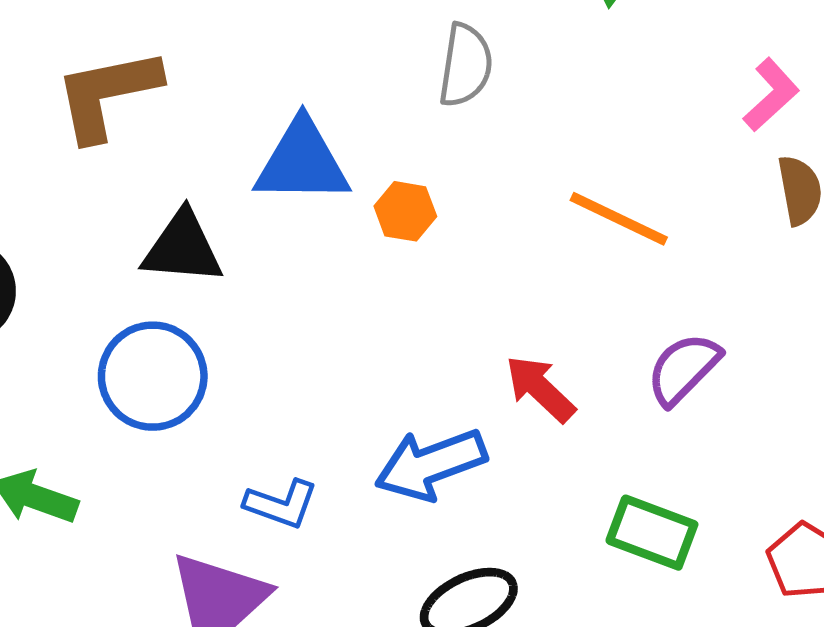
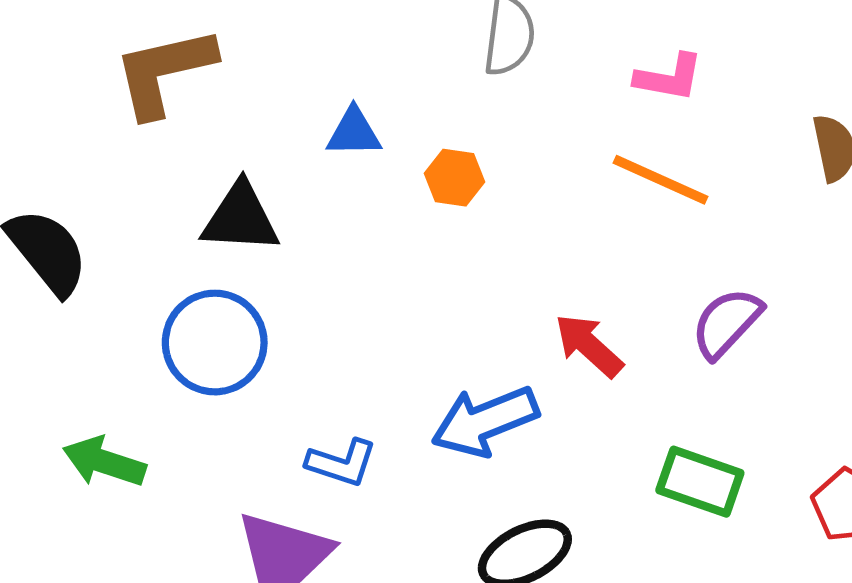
pink L-shape: (771, 95) -> (669, 77), moved, turned 54
blue triangle: (302, 162) -> (354, 132), size x0.6

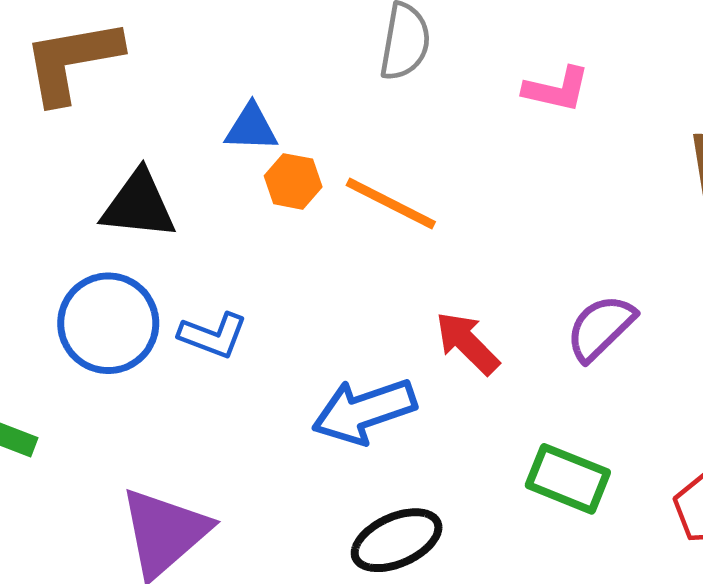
orange hexagon: (454, 178) -> (293, 181), moved
orange line: (660, 180) -> (391, 204), moved
blue L-shape: (342, 463) -> (213, 335), moved

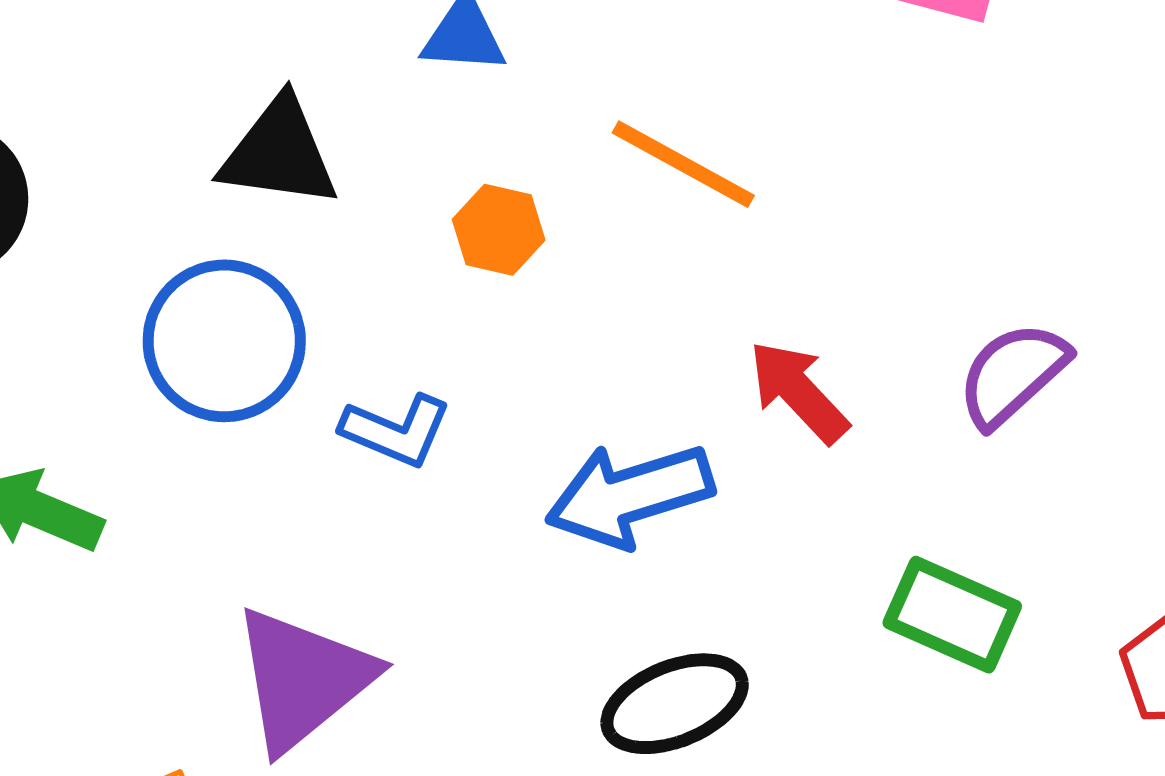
orange hexagon: (293, 181) -> (499, 230), moved
blue L-shape: (213, 335) -> (396, 431), moved

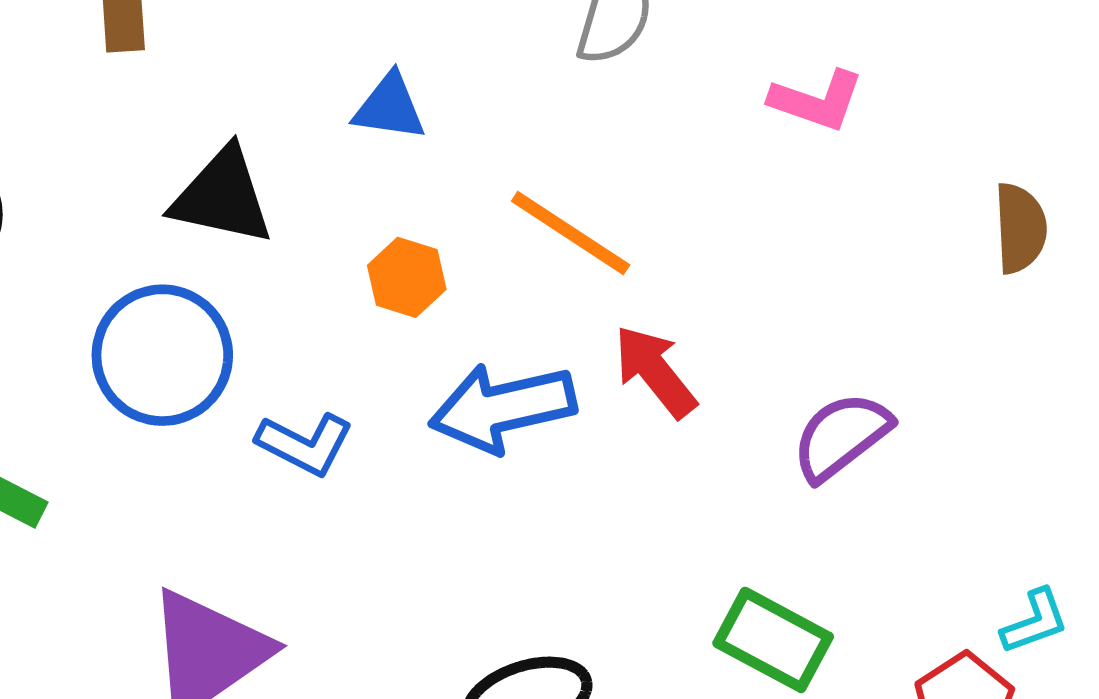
red arrow: (798, 392) -> (655, 371), moved
blue arrow: (630, 495) -> (503, 408), moved

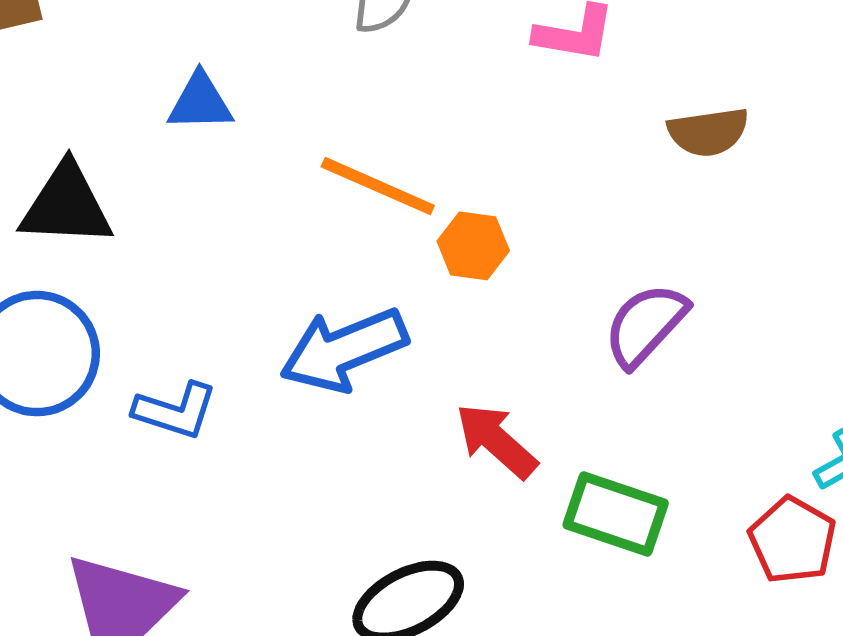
brown semicircle: (1020, 228) -> (708, 132), moved, turned 94
orange hexagon: (407, 277) -> (473, 246), moved
red arrow: (655, 371) -> (496, 441), moved

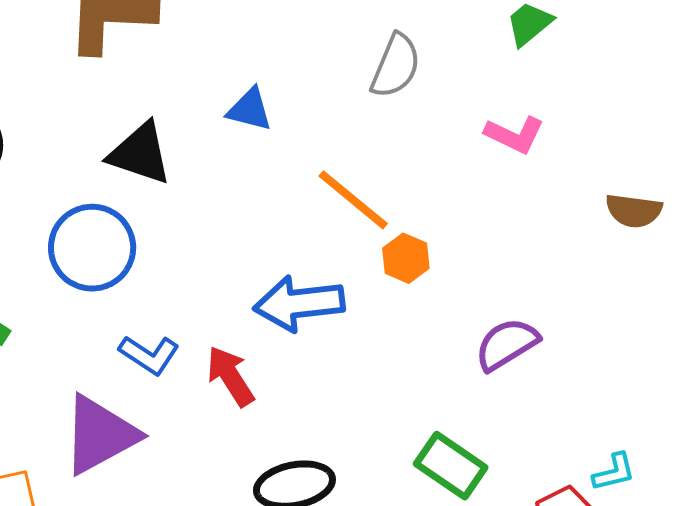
brown semicircle: (708, 132) -> (634, 211), moved
blue L-shape: (175, 411) -> (149, 355), moved
red arrow: (496, 441) -> (230, 376), moved

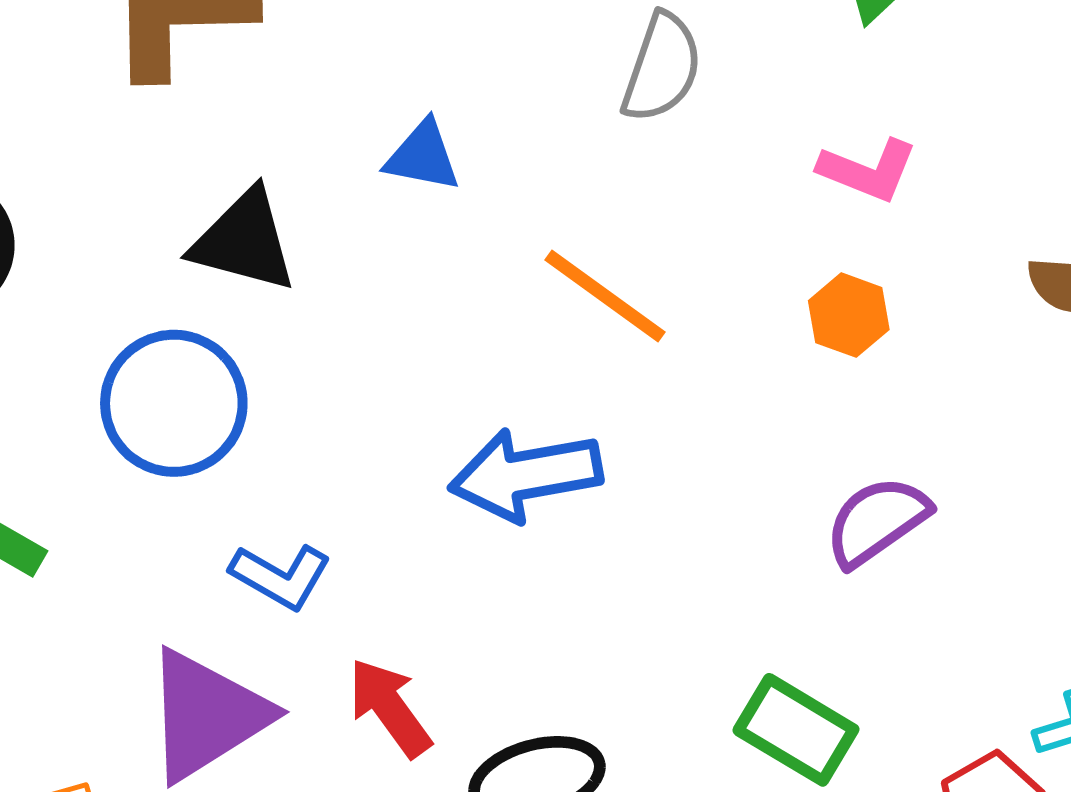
orange hexagon: (406, 258) -> (849, 315), moved
red arrow: (230, 376) -> (390, 708), moved

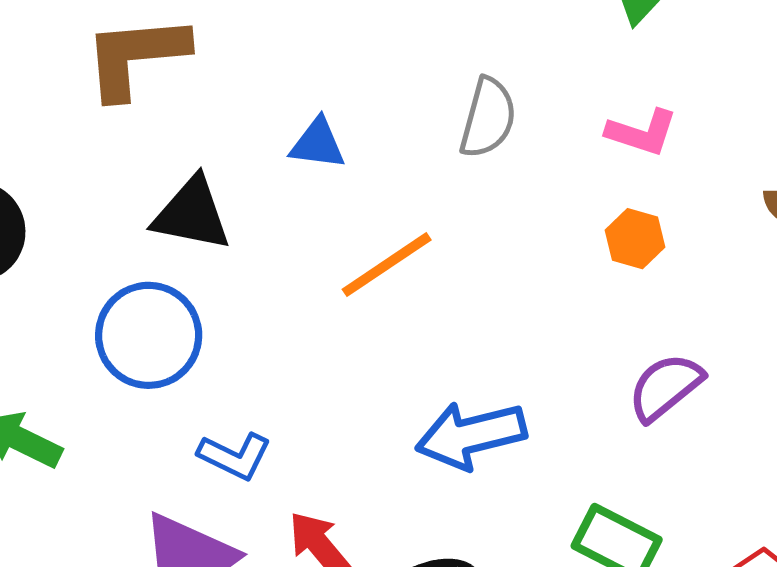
gray semicircle: (662, 68) -> (488, 118), moved
orange line: (605, 296) -> (387, 265), moved, turned -66
blue arrow: (526, 475) -> (471, 435), moved

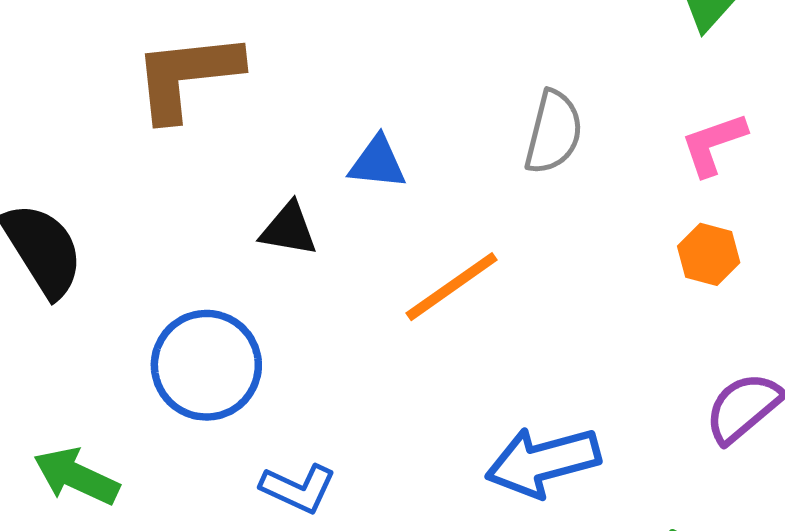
pink L-shape: (642, 132) -> (713, 144), turned 144
black triangle: (192, 214) -> (289, 229), moved, size x0.7

